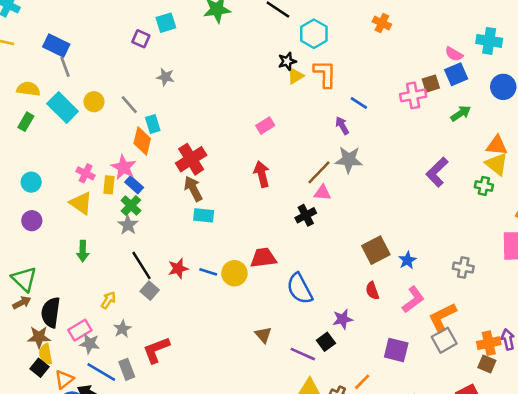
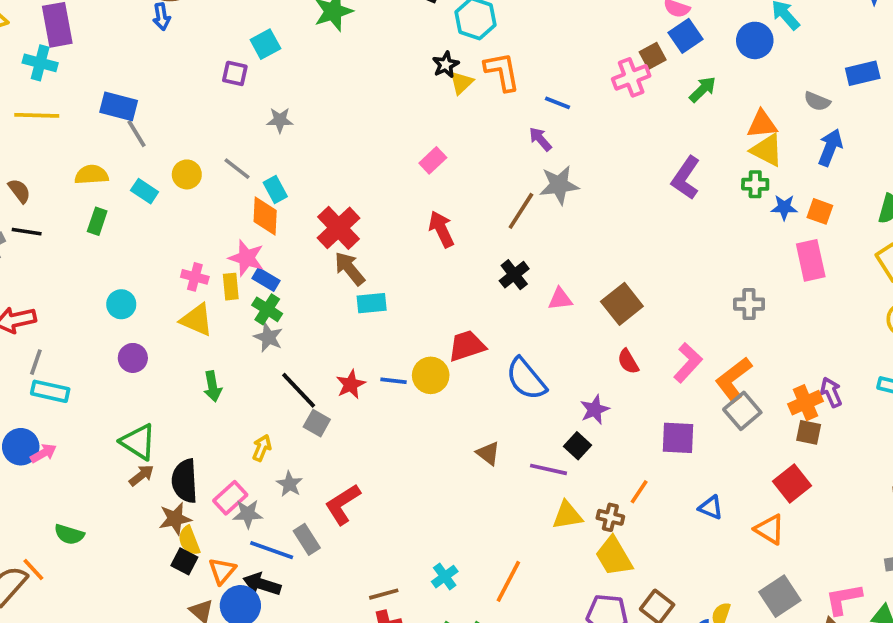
cyan rectangle: (63, 107) -> (145, 191), size x0.6
pink triangle: (322, 193) -> (560, 299), moved
blue star: (407, 260) -> (784, 207), moved, turned -30

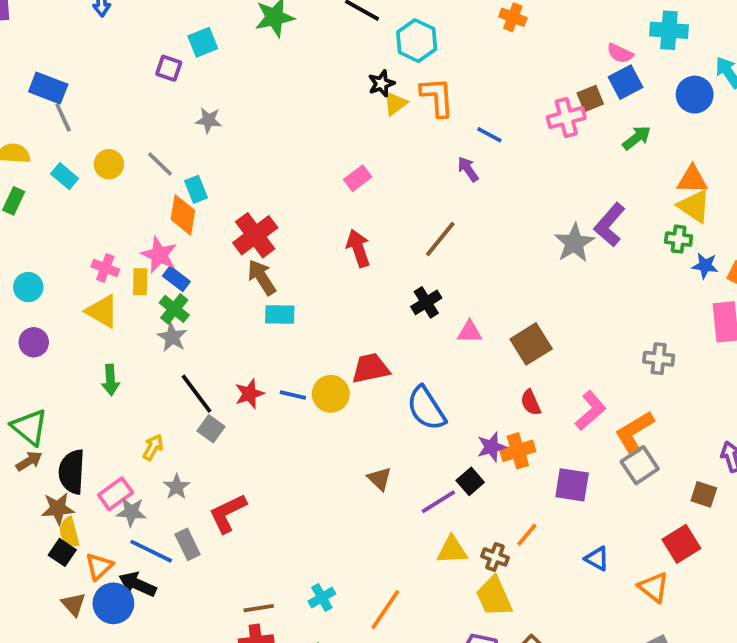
gray star: (559, 185) -> (574, 243), moved, turned -30
orange cross: (805, 403) -> (518, 451), moved
purple line: (549, 469) -> (438, 502), turned -51

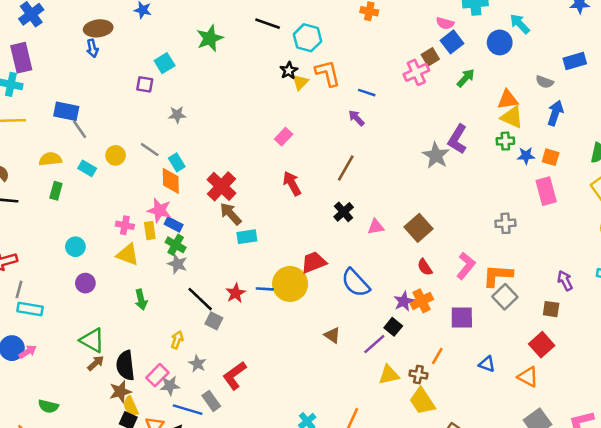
yellow circle: (331, 394) -> (290, 284), size x1.4
orange L-shape: (634, 433) -> (498, 276), turned 44

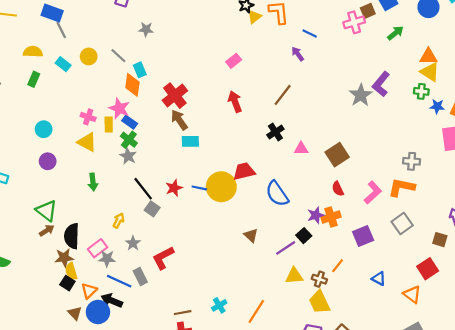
orange L-shape: (498, 276) -> (402, 187), moved
purple square: (462, 318) -> (363, 236), turned -30

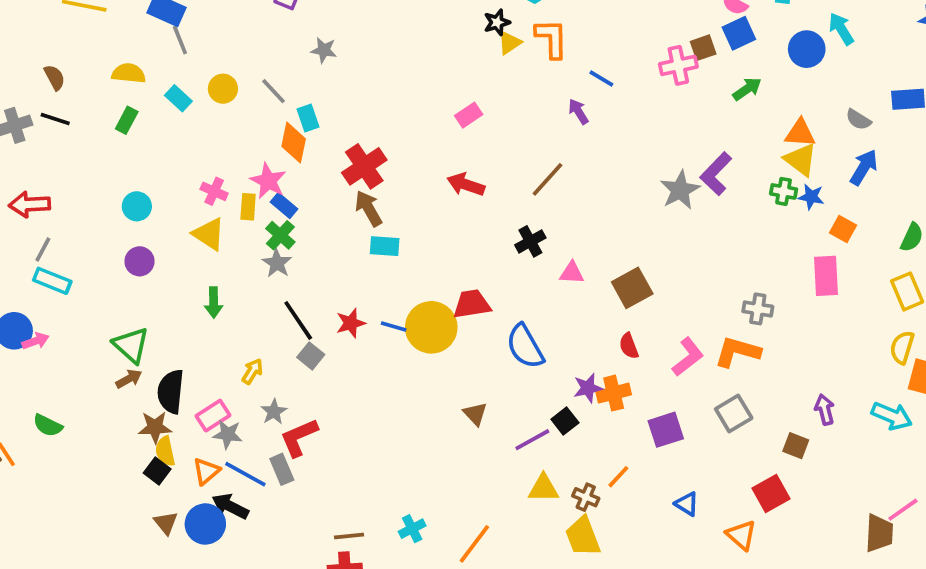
red arrow: (235, 102) -> (466, 184), turned -55
blue star: (437, 106) -> (811, 197), moved
red L-shape: (163, 258) -> (299, 437), moved
orange triangle: (89, 291) -> (206, 471), moved

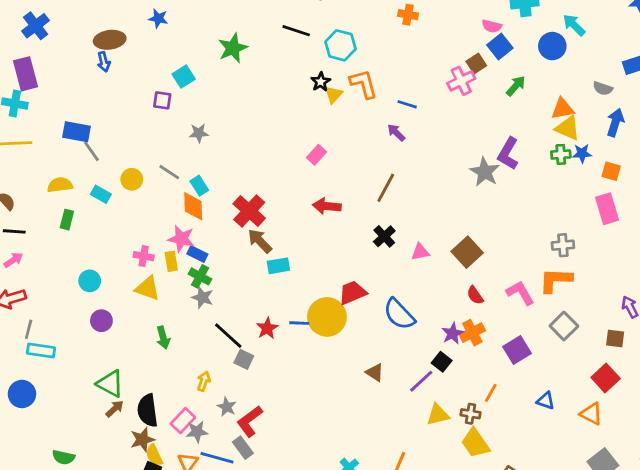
pink arrow: (35, 341) -> (13, 260), moved
pink L-shape: (688, 357) -> (520, 293), turned -68

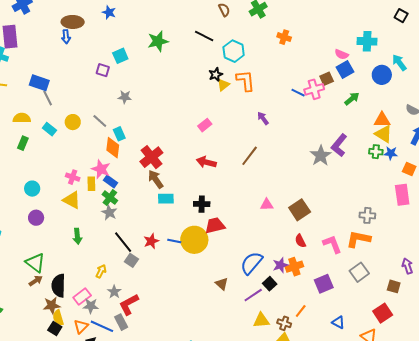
blue line: (407, 104) -> (298, 93), moved
black cross: (384, 236) -> (202, 204), moved, turned 35
blue semicircle: (399, 314) -> (251, 263), moved, turned 75

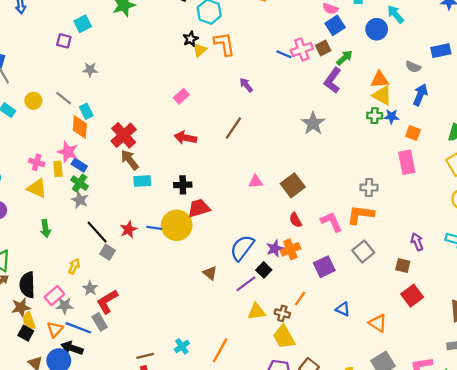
brown square: (327, 79) -> (323, 48), moved
purple L-shape: (339, 145) -> (333, 80), moved
red square: (383, 313) -> (412, 296), moved

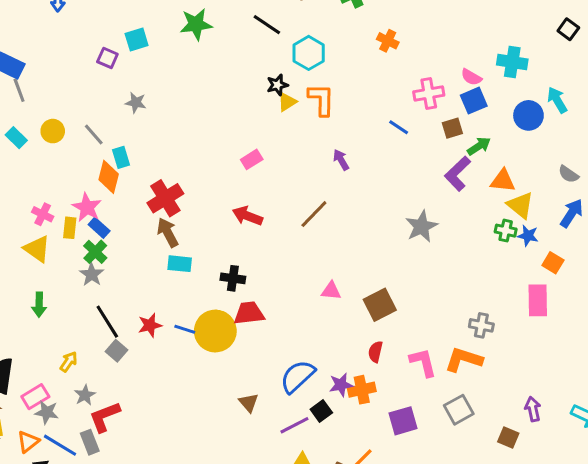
pink cross: (302, 49) -> (429, 93), moved
orange triangle: (380, 80) -> (503, 181), moved
red semicircle: (295, 220) -> (375, 352), turned 32

